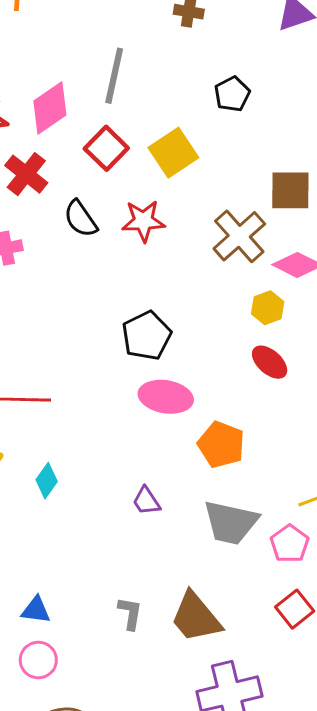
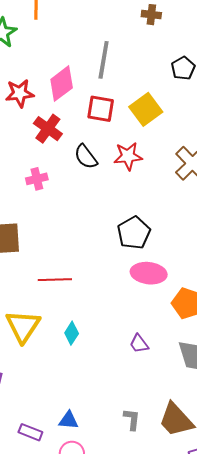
red square: (106, 148) -> (101, 109), turned -32

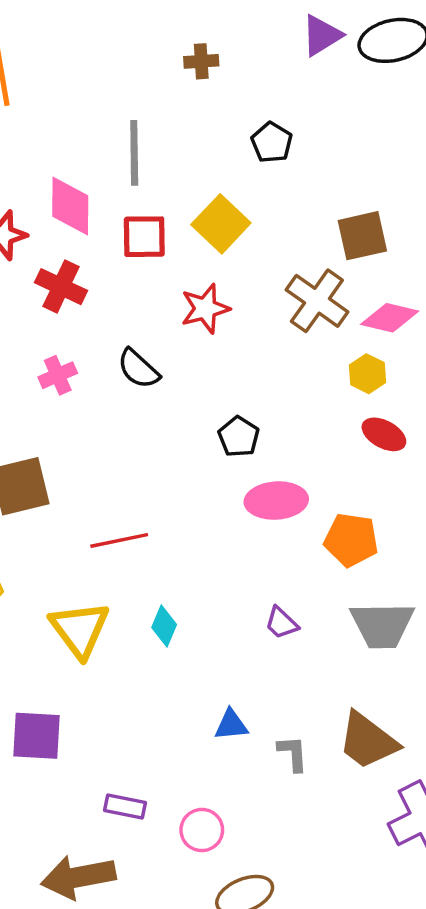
pink diamond: (62, 84) -> (70, 206), turned -42
black semicircle: (86, 157) -> (138, 369), moved
black pentagon: (134, 233) -> (239, 437), size x0.7
blue triangle: (69, 420) -> (231, 725), moved

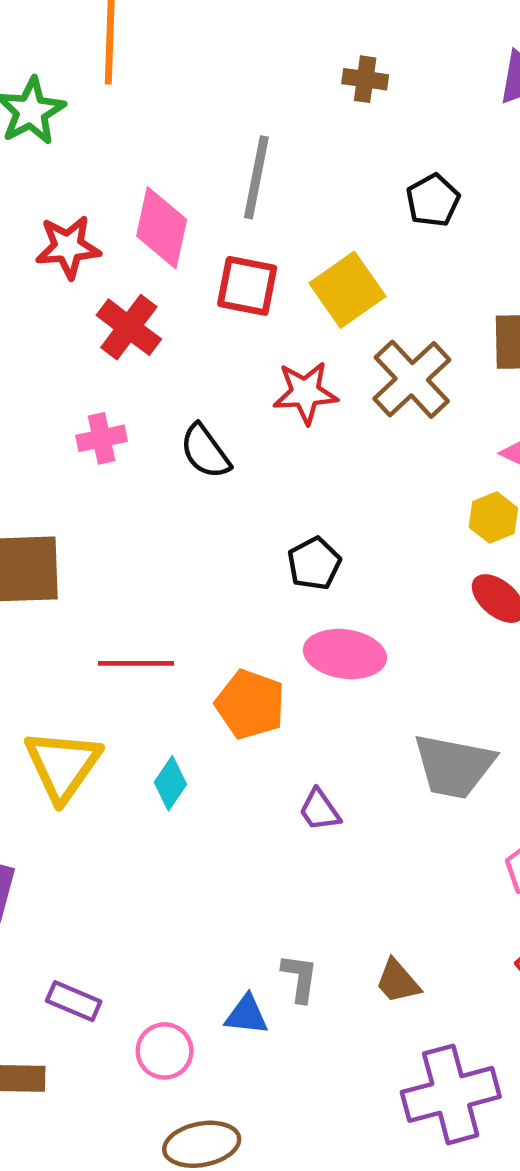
brown cross: (317, 301) -> (412, 379), moved
orange pentagon: (351, 540) -> (250, 704), moved
gray trapezoid: (382, 625) -> (454, 766), moved
blue triangle: (231, 725) -> (247, 1015), moved
brown trapezoid: (368, 741) -> (398, 982), size x0.6

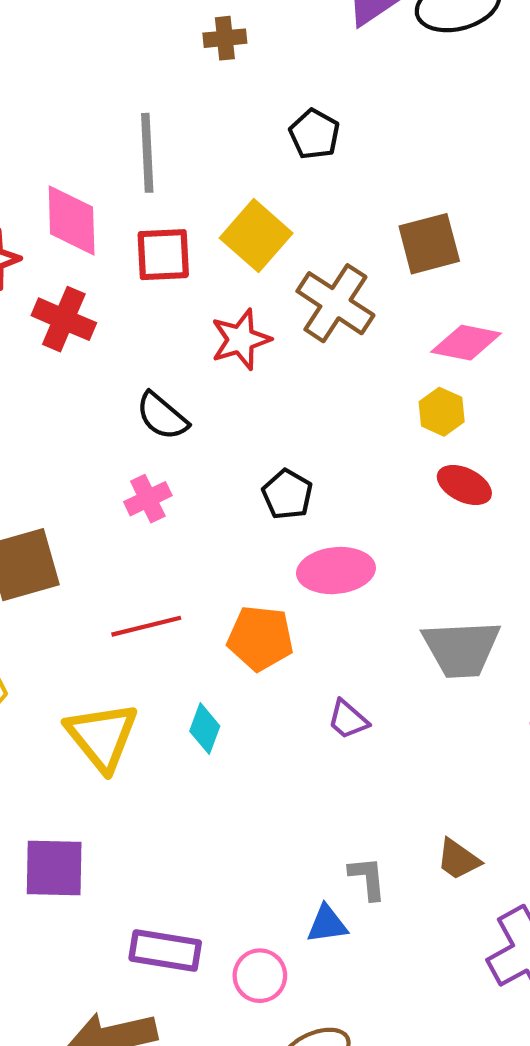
pink cross: (102, 438) -> (148, 499), moved
purple rectangle: (74, 1001) -> (165, 950), size x1.4

